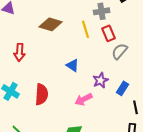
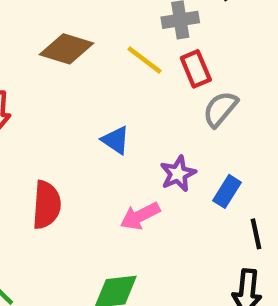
yellow line: (86, 29) -> (145, 60), turned -36

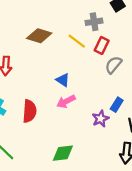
red rectangle: (196, 69) -> (102, 45), turned 49
purple star: (178, 174) -> (101, 119), moved
pink arrow: (140, 216) -> (66, 101), moved

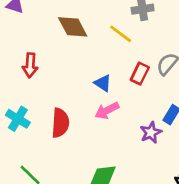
brown diamond: (39, 36) -> (73, 27), turned 45
red rectangle: (102, 45) -> (140, 74), moved

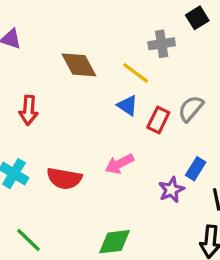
blue triangle: (103, 83) -> (128, 105), moved
red semicircle: (60, 123) -> (64, 178), turned 96

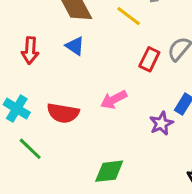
blue triangle: (128, 105) -> (75, 46), moved
green line: (29, 240) -> (30, 149), moved

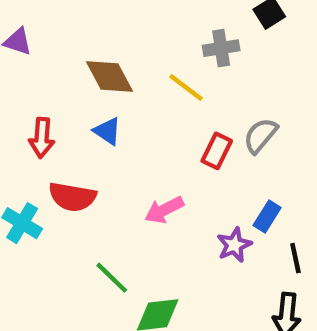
red semicircle: (63, 113) -> (72, 197), moved
green line: (30, 149) -> (112, 278), moved

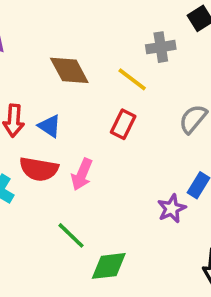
blue triangle: (107, 131) -> (50, 126), moved
red rectangle: (217, 151) -> (123, 124), moved
pink arrow: (164, 210) -> (82, 174), moved, turned -40

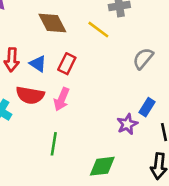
red rectangle: (123, 124) -> (67, 64), moved
green line: (71, 235) -> (54, 144), turned 55
green diamond: (109, 266) -> (102, 166), moved

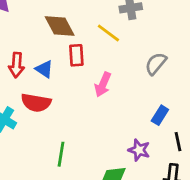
red rectangle: (67, 64) -> (76, 55), moved, turned -30
pink arrow: (62, 99) -> (103, 85), moved
purple star: (127, 124) -> (139, 150), moved, turned -30

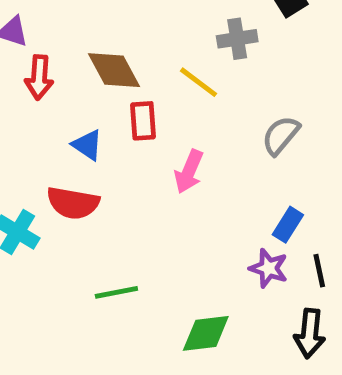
red arrow: (16, 65) -> (39, 77), moved
purple star: (139, 150) -> (269, 268), moved
green line: (61, 154) -> (116, 292), turned 70

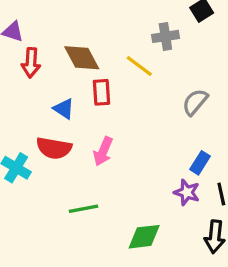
pink arrow: (189, 172) -> (103, 151), moved

